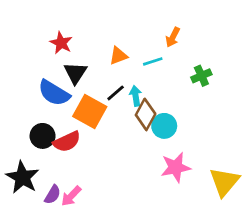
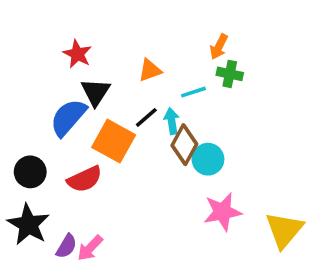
cyan line: (153, 61) -> (193, 92), moved
green cross: (201, 76) -> (230, 74), moved, turned 36
blue semicircle: (54, 93) -> (68, 117), turned 100
black circle: (43, 136) -> (30, 172), moved

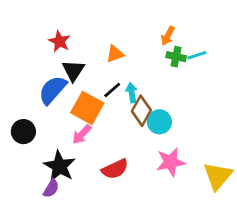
cyan line: (193, 92) -> (197, 55), moved
red semicircle: (85, 179) -> (115, 169), moved
black star: (28, 224) -> (59, 166), moved
pink arrow: (90, 248) -> (82, 134), moved

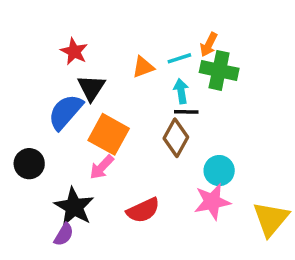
cyan line: (197, 55) -> (179, 58), moved
green cross: (176, 57) -> (219, 70), size x1.5
black line: (112, 90) -> (186, 112), moved, turned 42
cyan arrow: (132, 93) -> (181, 91), moved
cyan circle: (159, 122) -> (219, 171), moved

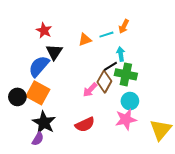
green cross: (219, 70) -> (126, 74), moved
cyan arrow: (181, 91) -> (121, 54), moved
black line: (186, 112) -> (110, 66), turned -32
orange square: (109, 134) -> (38, 93), moved
pink arrow: (102, 167) -> (90, 90), moved

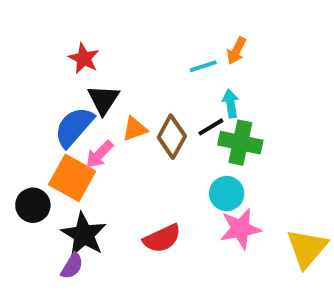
orange triangle: (85, 40) -> (135, 129), moved
brown diamond: (104, 82) -> (172, 137), moved
pink arrow: (90, 90) -> (99, 154), moved
black circle: (17, 97) -> (33, 205), moved
cyan circle: (130, 101) -> (227, 193), moved

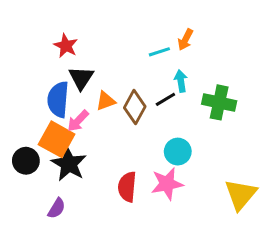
blue semicircle: (74, 127) -> (58, 99), turned -36
green cross: (240, 143) -> (219, 102), moved
pink star: (240, 229) -> (167, 184), moved
black star: (84, 235) -> (69, 164), moved
red semicircle: (162, 238) -> (127, 187), turned 120

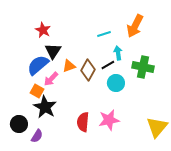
orange arrow: (185, 40) -> (135, 26), moved, size x1.6
blue semicircle: (58, 99) -> (38, 65), turned 45
orange square: (57, 139) -> (37, 91), size x0.6
cyan circle: (178, 152) -> (116, 83), moved
black circle: (26, 161) -> (19, 124), moved

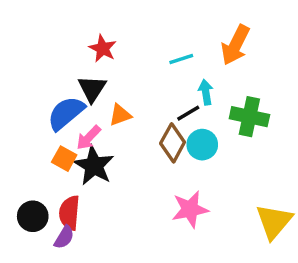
red star: (43, 30) -> (103, 48), moved
brown diamond: (88, 70) -> (173, 143), moved
black star: (45, 107) -> (94, 166), moved
red semicircle: (83, 122) -> (69, 213), moved

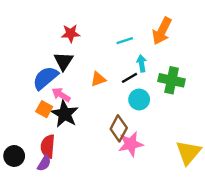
red star: (103, 48) -> (71, 33), turned -30
orange triangle: (120, 115) -> (98, 79), moved
pink arrow: (89, 138) -> (61, 95), turned 78
brown diamond: (173, 143) -> (119, 128), moved
black circle: (33, 216) -> (14, 156), moved

